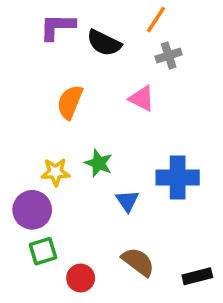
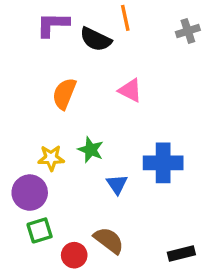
orange line: (156, 20) -> (125, 18), moved, turned -45
gray cross: (169, 55) -> (188, 31), moved
brown semicircle: (138, 262) -> (109, 240), moved

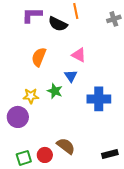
blue triangle: (117, 184) -> (71, 76), moved
green square: (40, 230) -> (24, 158), moved

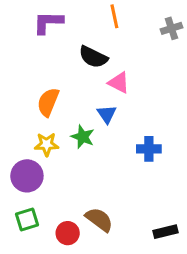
black semicircle: (58, 24) -> (93, 57), moved
orange semicircle: (39, 57) -> (48, 102), moved
blue cross: (99, 99) -> (149, 149), size x0.7
green square: (24, 158) -> (27, 220), moved

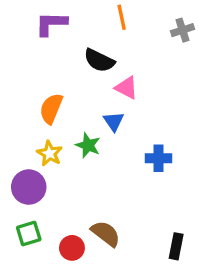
yellow star: (47, 144) -> (50, 153), turned 30
black rectangle: (165, 232) -> (176, 246), turned -65

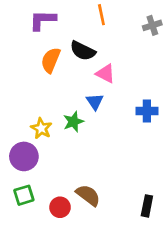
orange semicircle: (51, 109) -> (51, 60), moved
green star: (88, 145) -> (73, 122), turned 30
blue cross: (158, 158) -> (147, 111), moved

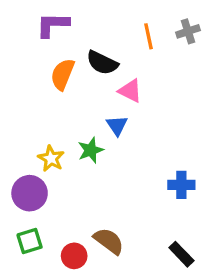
orange line: (101, 15) -> (148, 36), moved
blue cross: (147, 111) -> (181, 185), moved
black rectangle: (147, 206) -> (181, 254), turned -55

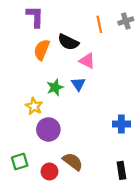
purple L-shape: (53, 25) -> (35, 17), turned 90
green star: (91, 150) -> (55, 87), moved
purple circle: (30, 193) -> (48, 129), moved
black rectangle: (181, 254) -> (121, 170), turned 35

